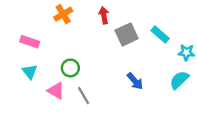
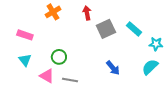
gray line: (84, 95) -> (70, 80), turned -49

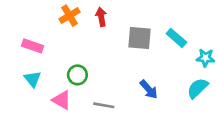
red arrow: (87, 13) -> (101, 17), moved
gray square: (106, 29) -> (139, 38), turned 30
gray line: (70, 80) -> (104, 105), moved

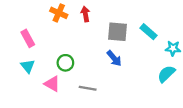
orange cross: (70, 16) -> (59, 13), turned -35
pink rectangle: (33, 46) -> (28, 38), turned 42
blue arrow: (149, 89) -> (114, 58), moved

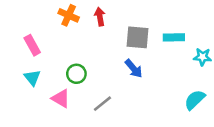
cyan rectangle: (149, 32) -> (174, 37), turned -42
cyan semicircle: (166, 74) -> (195, 100), moved
gray line: (88, 88) -> (102, 104), turned -49

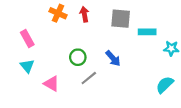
gray square: (138, 37) -> (121, 19), moved
green circle: (76, 74) -> (78, 57), moved
gray line: (102, 104) -> (89, 78), moved

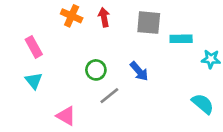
pink triangle: (51, 84) -> (66, 116), moved
cyan semicircle: (165, 85) -> (203, 104), turned 84

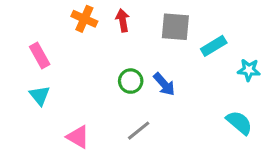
cyan rectangle: (181, 39) -> (214, 46), turned -30
green circle: (96, 70) -> (131, 81), moved
gray line: (109, 96) -> (139, 131), moved

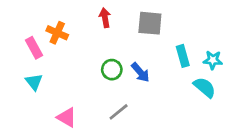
orange cross: (84, 19) -> (57, 33), moved
cyan rectangle: (214, 46) -> (183, 56), moved, turned -75
cyan semicircle: (239, 123) -> (205, 87), moved

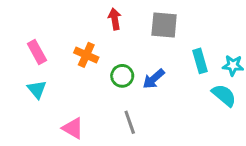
orange cross: (57, 33) -> (86, 55), moved
blue arrow: (140, 72) -> (154, 79), turned 90
gray line: (119, 112) -> (130, 122), turned -70

